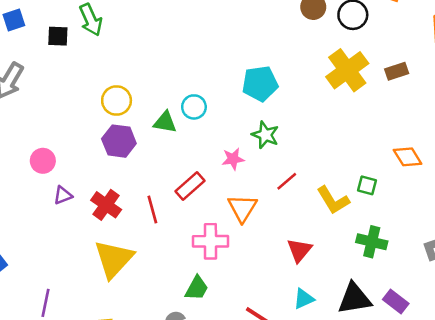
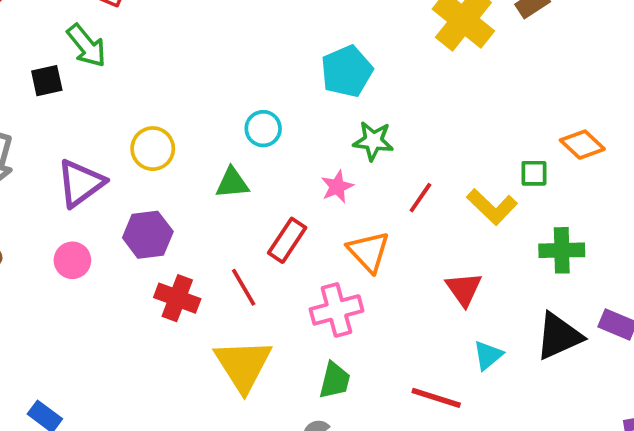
green triangle: (165, 122) -> (232, 183), moved
purple hexagon: (119, 141) -> (148, 235), moved
orange diamond: (408, 157) -> (582, 145), moved
purple triangle: (63, 195) -> (81, 183), moved, size x1.8
yellow triangle: (114, 259) -> (243, 365), moved

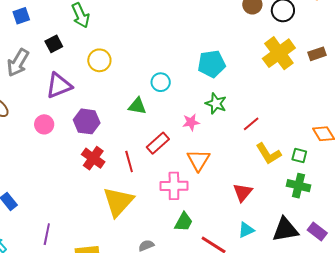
black square: (47, 81) -> (54, 44), moved, turned -30
yellow circle: (153, 149) -> (99, 60), moved
green square: (534, 173) -> (299, 156), moved
red line: (420, 198) -> (251, 124), moved
green trapezoid: (335, 380) -> (184, 222), moved

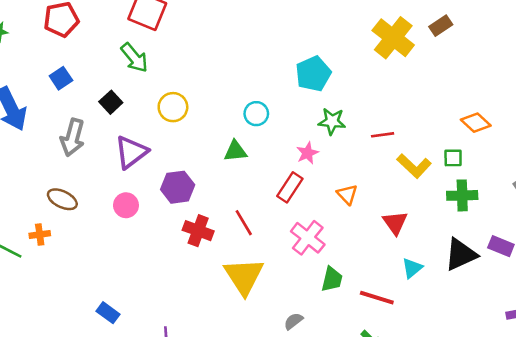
red line: (251, 124) -> (383, 135), turned 48
red rectangle: (158, 143) -> (290, 187), moved
orange triangle: (198, 160) -> (347, 194), moved, size x0.7
pink cross: (174, 186) -> (308, 238), turned -36

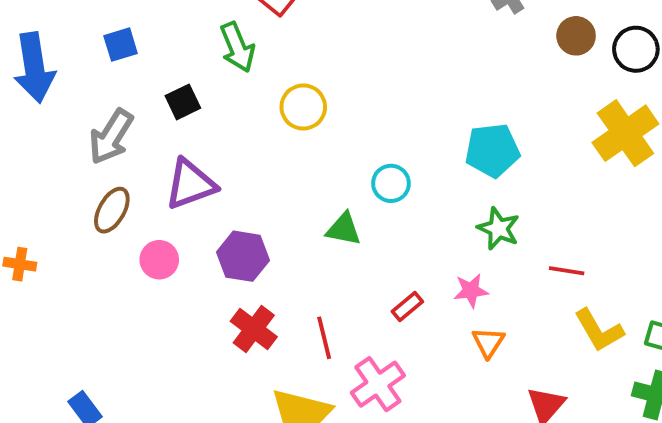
yellow circle: (173, 107) -> (303, 107), moved
pink star: (307, 153) -> (471, 291), moved
red rectangle: (290, 187) -> (407, 306), size x0.7
brown ellipse: (62, 199) -> (112, 210), moved, turned 76
pink cross: (308, 238) -> (378, 384), moved

